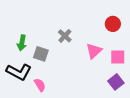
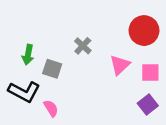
red circle: (113, 24) -> (144, 31), size x1.5

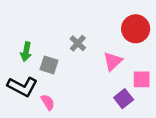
pink square: (150, 73) -> (142, 79), moved
purple square: (148, 104) -> (124, 99), moved

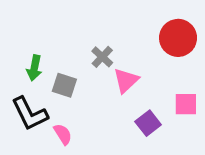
pink triangle: (113, 61) -> (126, 81), moved
black L-shape: (22, 87) -> (30, 114), turned 36
purple square: (124, 99) -> (148, 123), moved

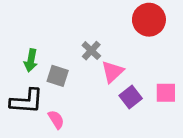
red circle: (178, 38) -> (149, 20), moved
black L-shape: (30, 114) -> (27, 101), turned -60
purple square: (148, 123) -> (131, 97), moved

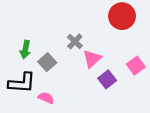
gray square: (58, 76) -> (47, 62), turned 30
pink square: (166, 93) -> (136, 66), moved, turned -36
pink semicircle: (56, 119) -> (46, 98), turned -35

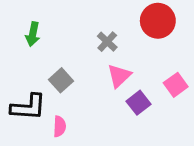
gray cross: (75, 41) -> (107, 42), moved
green arrow: (25, 49) -> (33, 34), moved
pink semicircle: (46, 98) -> (60, 126), turned 70

